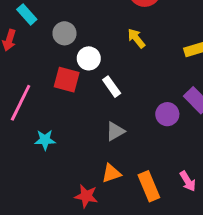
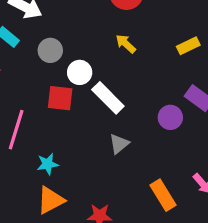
white rectangle: (112, 87) -> (108, 98), size x1.5
orange triangle: (111, 173) -> (51, 200), moved, size x1.4

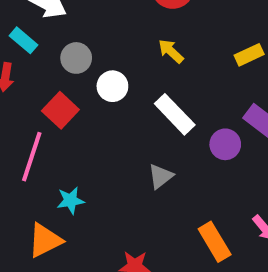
red square: (60, 98) -> (60, 110), moved, turned 36
white rectangle: (108, 98) -> (175, 114), moved
orange triangle: (51, 200) -> (45, 240), moved

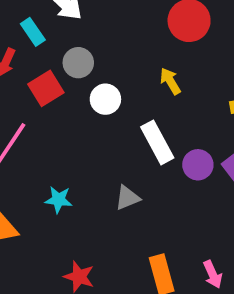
red square: (60, 110) -> (46, 88), moved
purple circle: (225, 144) -> (198, 165), moved
cyan star: (71, 200) -> (58, 200), moved

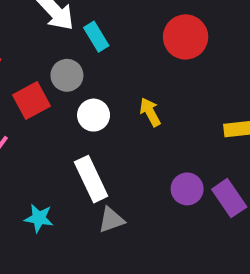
cyan rectangle: (33, 32) -> (96, 37), moved
yellow arrow: (170, 81) -> (150, 112), moved
white rectangle: (157, 142) -> (91, 179), moved

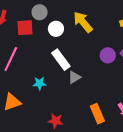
red square: (32, 101) -> (25, 28), turned 36
yellow arrow: (150, 112) -> (83, 22), size x1.6

